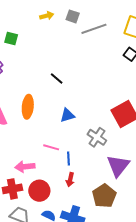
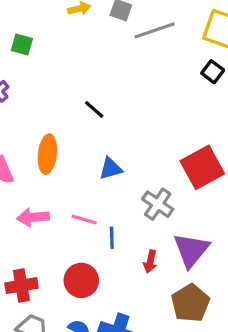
pink arrow: (25, 167) -> (33, 217), moved
red arrow: (70, 180) -> (150, 261), moved
red circle: (39, 191) -> (81, 280), moved
brown pentagon: (104, 196) -> (190, 303), moved

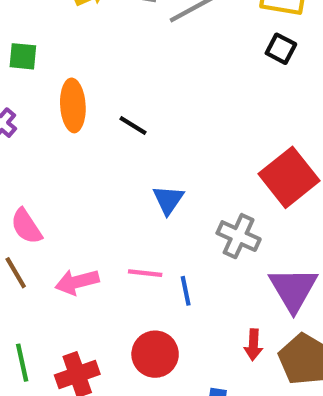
orange ellipse: (47, 154) -> (73, 105), moved
blue triangle: (111, 169) -> (168, 200), turned -30
red arrow: (150, 261) -> (253, 345), moved

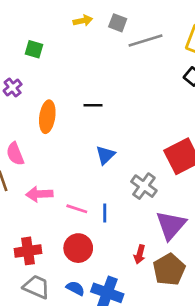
orange ellipse: (73, 105) -> (47, 117), moved
black line: (133, 125) -> (93, 105), turned -42
pink line: (145, 273) -> (77, 209), moved

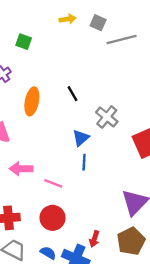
black line: (93, 105) -> (72, 94), turned 56
gray cross: (144, 186) -> (107, 117), moved
blue line: (105, 213) -> (84, 162), moved
red arrow: (140, 254) -> (94, 239), moved

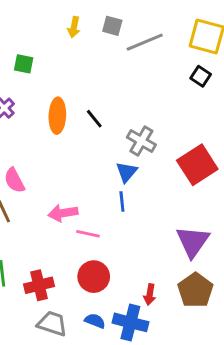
yellow arrow: (68, 19) -> (74, 27), turned 119
orange ellipse: (32, 101) -> (57, 116), moved
blue triangle: (81, 138) -> (127, 172), moved
pink arrow: (21, 169) -> (63, 213), moved

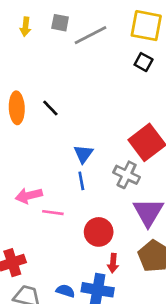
gray cross: (141, 141) -> (127, 175), moved
red circle: (94, 277) -> (99, 232), moved

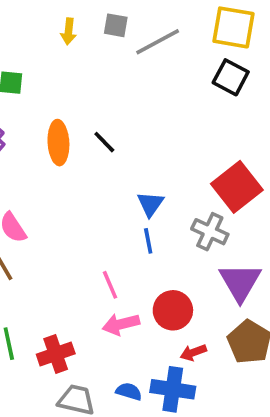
black square: (144, 62) -> (231, 77), size x1.4
pink arrow: (29, 196) -> (121, 324), moved
pink line: (53, 213) -> (110, 285), turned 60
red arrow: (113, 263) -> (193, 353), turned 66

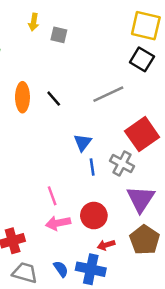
gray square: (116, 25) -> (59, 35), moved
gray line: (158, 42) -> (108, 94), moved
blue line: (148, 241) -> (92, 167), moved
blue semicircle: (129, 391) -> (61, 269), turned 35

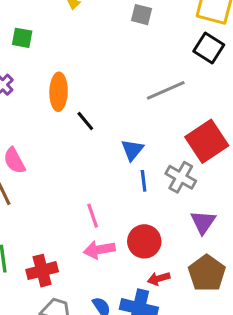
gray square: (59, 35) -> (142, 15), moved
black line: (54, 99) -> (85, 121), moved
purple triangle: (141, 199) -> (203, 222), size x0.7

